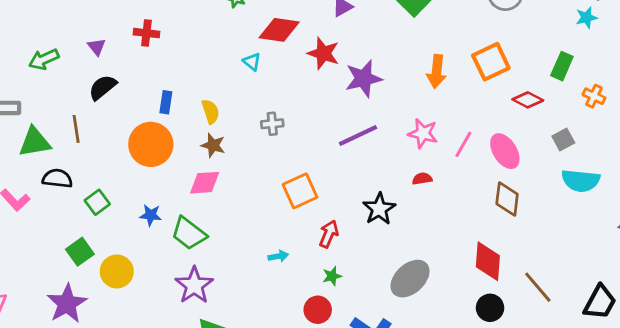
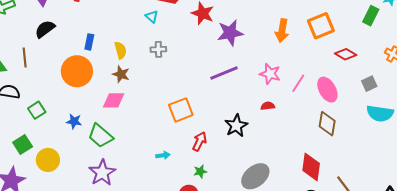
green rectangle: (562, 66) -> (371, 16), moved
gray cross: (272, 124) -> (158, 49), moved

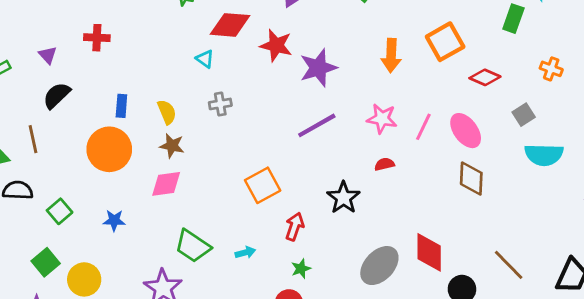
green trapezoid: (100, 136) -> (193, 246), moved
red diamond: (311, 167) -> (429, 252), moved

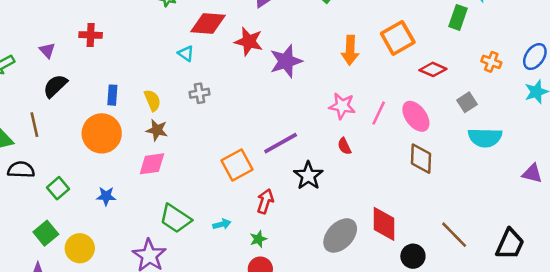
purple line: (317, 125) -> (281, 143), moved
red semicircle: (384, 164) -> (344, 146), turned -102
green star: (301, 269) -> (258, 239), moved

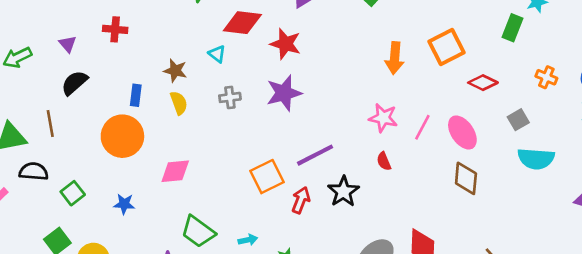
purple star: (286, 61) -> (284, 93), moved
brown star: (157, 130) -> (175, 71), moved
red arrow: (265, 201) -> (301, 200), moved

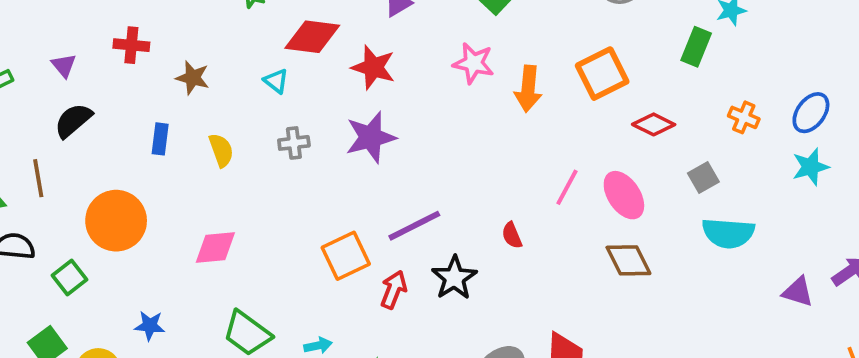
brown star: (175, 71) -> (193, 78), moved
pink star: (383, 118) -> (473, 63), moved
orange circle: (122, 136) -> (116, 221), moved
brown diamond: (466, 178) -> (628, 260), turned -32
blue star: (124, 204) -> (150, 326), moved

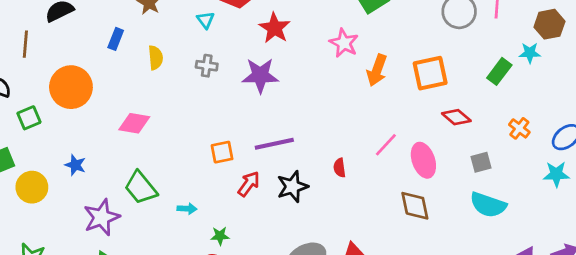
orange square: (346, 256) -> (222, 152), size x0.7

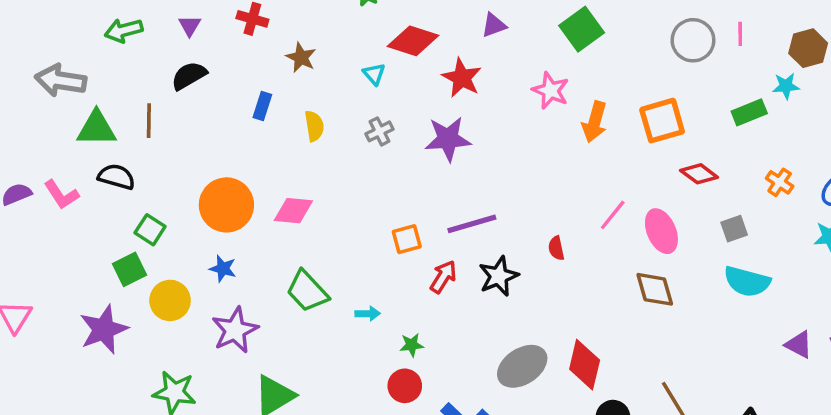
gray cross: (207, 66) -> (379, 131), turned -30
green rectangle: (499, 71) -> (749, 112), turned 35
orange circle: (71, 87) -> (226, 205), moved
green square: (29, 118) -> (150, 230), moved, turned -30
purple star: (102, 217) -> (235, 330), moved

